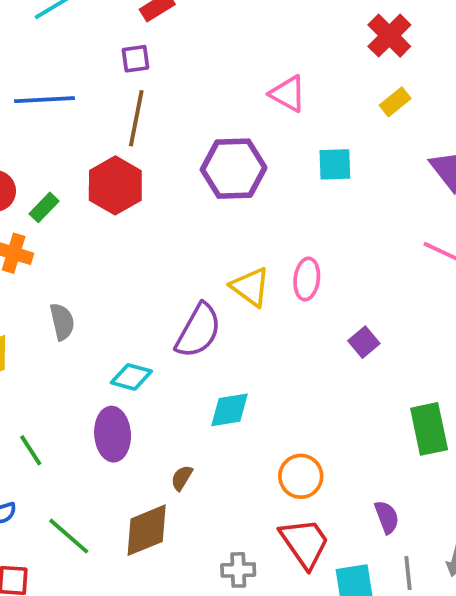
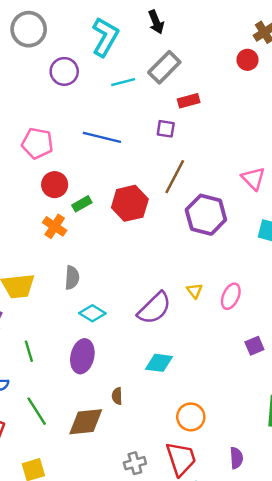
brown line: (136, 118) -> (175, 177), moved
yellow triangle: (250, 287) -> (195, 291), size x0.6
cyan diamond: (131, 377) -> (92, 313), moved
brown semicircle: (182, 478) -> (117, 396), turned -49
gray cross: (238, 570) -> (135, 463), turned -30

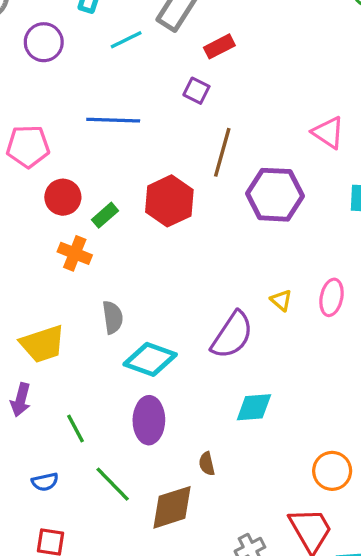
purple square: (166, 129) -> (196, 91), turned 30
cyan diamond: (92, 313) -> (150, 359), size x1.4
green line: (37, 411) -> (113, 484), moved
orange circle: (191, 417) -> (332, 471), moved

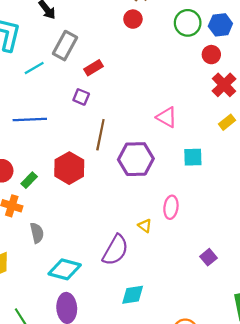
pink ellipse: (331, 297) -> (171, 207), moved
gray semicircle: (113, 317) -> (37, 233), moved

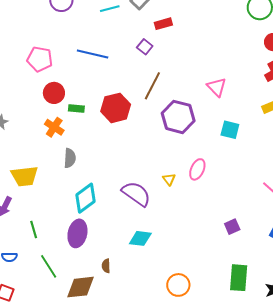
green rectangle: (29, 180) -> (76, 109), turned 35
purple semicircle: (115, 250) -> (136, 194), turned -100
purple square: (208, 257) -> (232, 227), moved
cyan diamond: (65, 269) -> (85, 198), turned -68

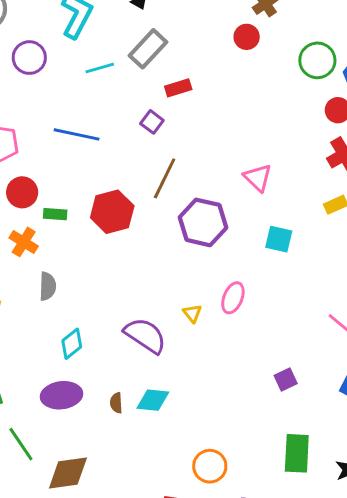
cyan diamond: (85, 198) -> (72, 344), size x0.7
purple ellipse: (77, 233) -> (62, 395), turned 72
brown semicircle: (106, 266) -> (116, 403), moved

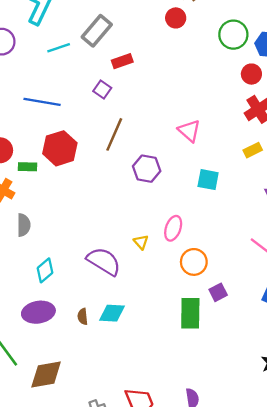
red hexagon: (112, 212) -> (60, 148), moved
purple hexagon: (203, 222) -> (147, 169), size x0.7
green rectangle: (297, 453) -> (190, 313), moved
orange circle: (210, 466) -> (194, 262), moved

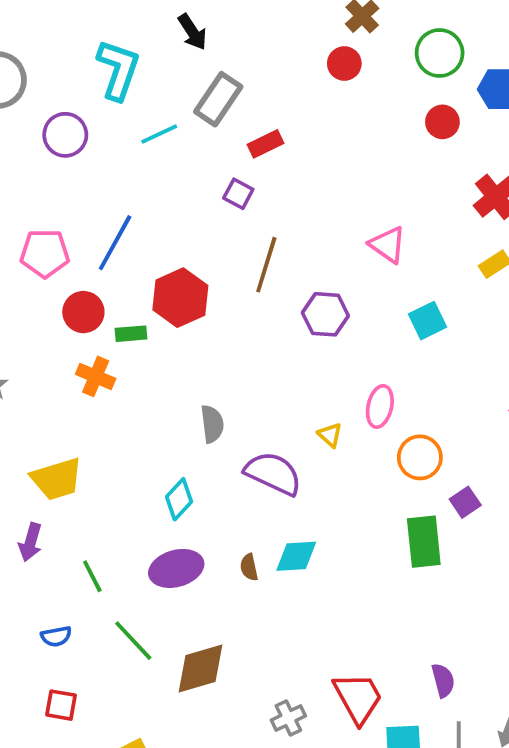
green circle: (233, 35) -> (440, 53), moved
red circle: (251, 74) -> (442, 122), moved
blue line: (42, 102) -> (115, 243), moved, turned -64
cyan square: (208, 180) -> (428, 321), turned -30
gray semicircle: (24, 225) -> (212, 424), moved

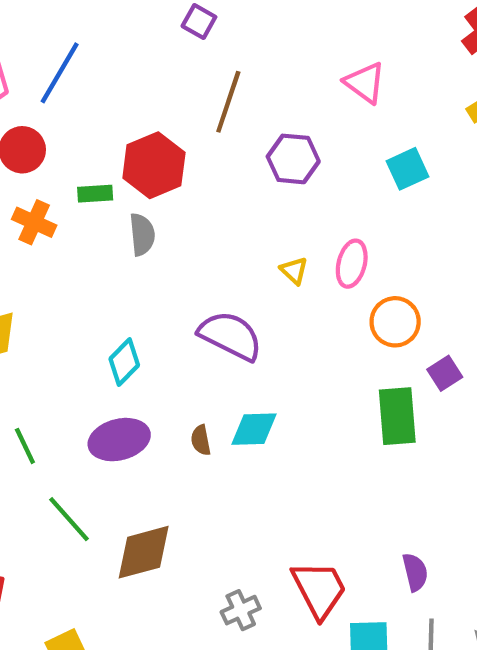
red hexagon: (180, 298) -> (154, 165), moved
green rectangle: (131, 334) -> (95, 194), moved
gray semicircle: (212, 424) -> (142, 235), moved
yellow triangle: (330, 435) -> (294, 271), moved

